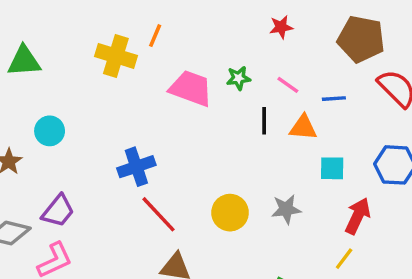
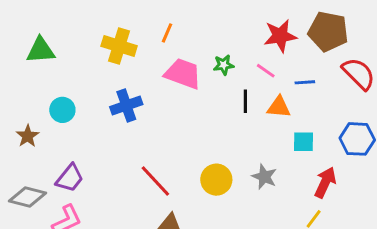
red star: (281, 27) -> (280, 36), moved, size x1.6
orange line: (155, 36) -> (167, 33), moved
blue cross: (136, 167) -> (126, 106), moved
gray star: (286, 209) -> (264, 177), turned 30

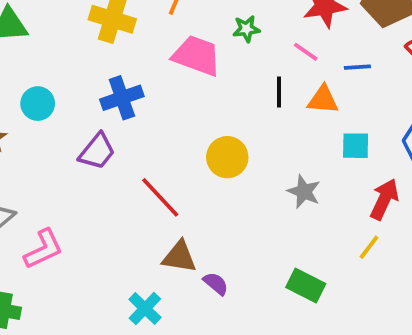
green star: (224, 65) -> (246, 29), moved
purple trapezoid: (70, 178) -> (97, 151), moved
yellow circle: (216, 180) -> (227, 157), moved

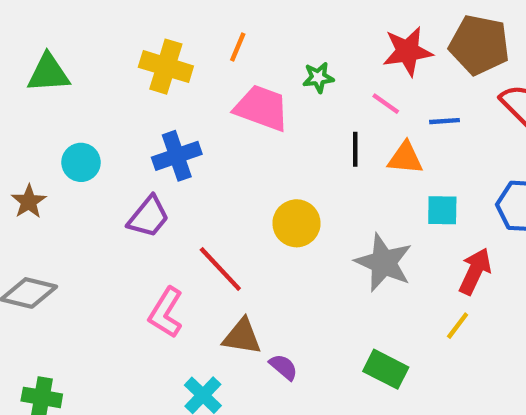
gray star: (304, 192) -> (384, 263), size x1.5
pink L-shape: (43, 249) -> (166, 313), moved, turned 147

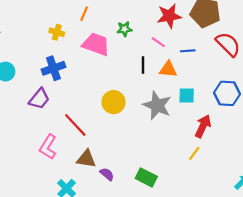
yellow cross: (166, 67) -> (57, 32), moved, size x0.6
gray star: (384, 263) -> (157, 105), moved
green rectangle: (386, 369) -> (146, 177), moved

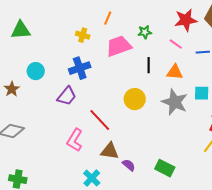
pink trapezoid: (96, 44) -> (119, 46), turned -40
black line: (143, 65) -> (149, 65), moved
orange triangle: (168, 69) -> (175, 72), moved

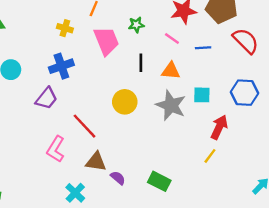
pink trapezoid: (119, 46) -> (106, 41), turned 88

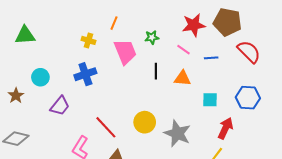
purple trapezoid: (46, 98) -> (60, 106), moved
yellow circle: (125, 102) -> (145, 122), moved
gray star: (171, 105) -> (177, 133), moved

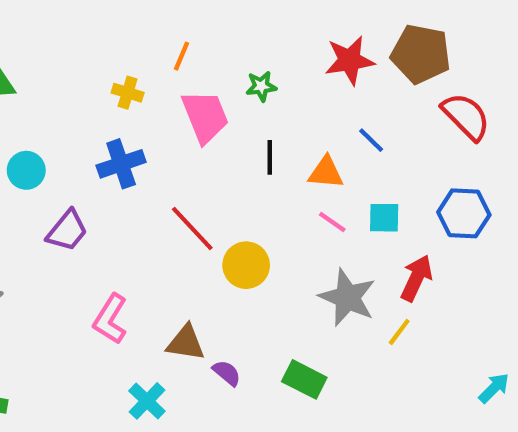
pink line: (183, 50) -> (332, 222), moved
blue line: (211, 58) -> (371, 140), moved, turned 48
red line: (106, 127) -> (192, 229), moved
gray star: (177, 133) -> (347, 297), moved

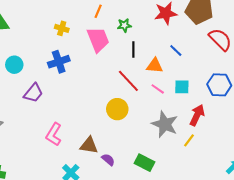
orange line: (181, 56) -> (98, 11), moved
black line: (270, 157) -> (133, 50), moved
red line: (192, 229) -> (128, 81), moved

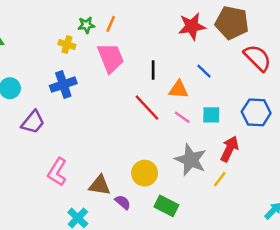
green star: (124, 25) -> (86, 25), moved
yellow circle: (117, 109) -> (145, 173), moved

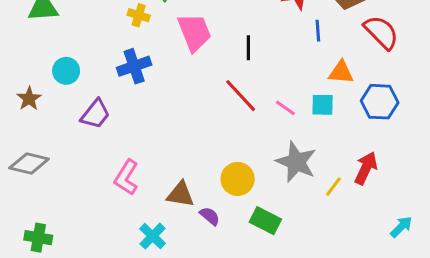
blue line: (204, 71) -> (318, 31), moved, turned 42
orange triangle: (179, 89) -> (341, 72), moved
red arrow: (229, 149) -> (366, 168), moved

